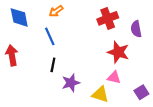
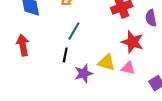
blue line: (50, 36) -> (74, 31), moved, turned 54
yellow triangle: (100, 94) -> (106, 63), moved

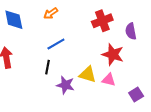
blue line: (74, 31) -> (56, 44), turned 30
purple star: (84, 73) -> (65, 85), turned 30

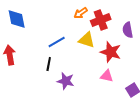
orange arrow: (51, 13) -> (81, 13), moved
yellow triangle: (88, 74) -> (87, 40), moved

